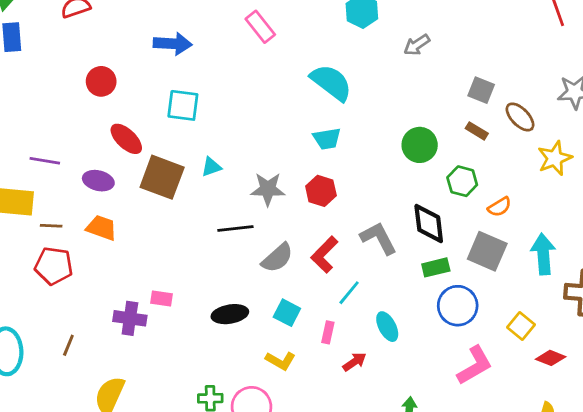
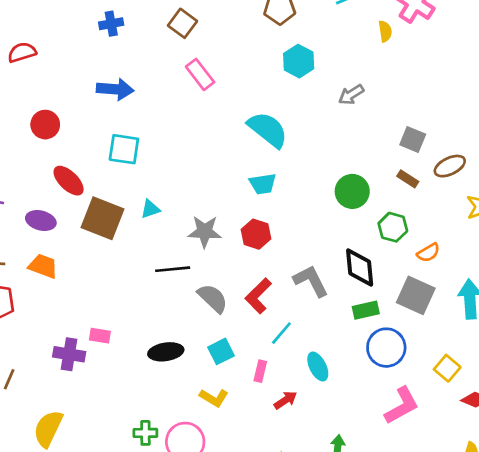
brown ellipse: (520, 117) -> (450, 166), turned -72
gray semicircle: (277, 258) -> (213, 298), turned -96
cyan square: (287, 313) -> (221, 351), turned 35

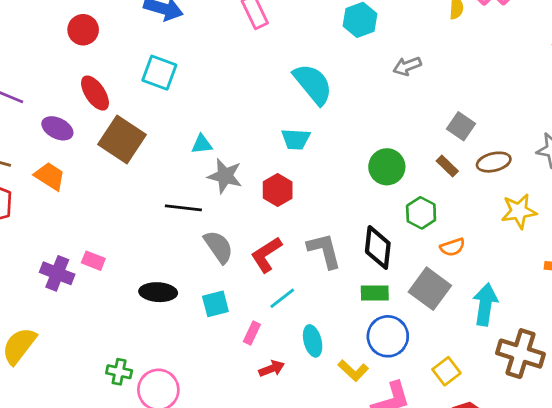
cyan triangle: (150, 209) -> (202, 144), moved
yellow L-shape: (214, 398) -> (353, 371), moved

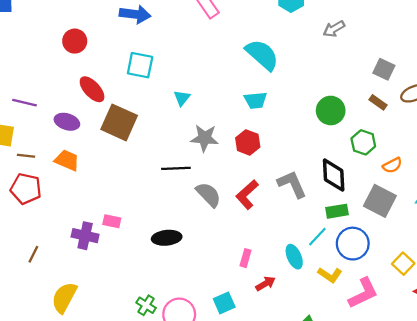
cyan triangle: (202, 144) -> (182, 98), moved, turned -36
cyan line: (282, 298) -> (317, 237), moved
cyan square: (215, 304) -> (224, 303), moved
green cross: (119, 372) -> (146, 305), turned 30

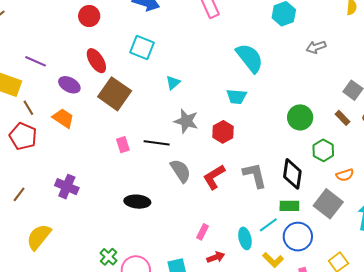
brown line: (26, 156) -> (28, 108), turned 42
pink rectangle: (112, 221) -> (123, 145), moved, turned 49

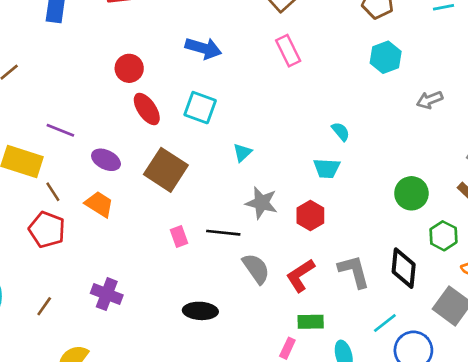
cyan semicircle: (250, 58) -> (341, 131), moved, size x0.5
red ellipse: (96, 61) -> (147, 109), moved
green rectangle: (289, 206) -> (311, 322), moved
cyan line: (268, 225) -> (385, 323), moved

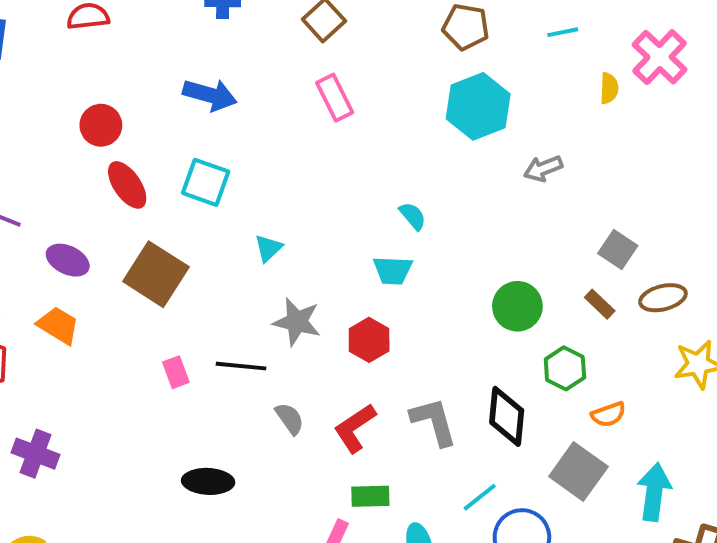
cyan hexagon: (386, 57) -> (478, 106), size x1.4
gray semicircle: (256, 269) -> (290, 419), size x0.7
purple cross: (107, 294) -> (36, 454), moved

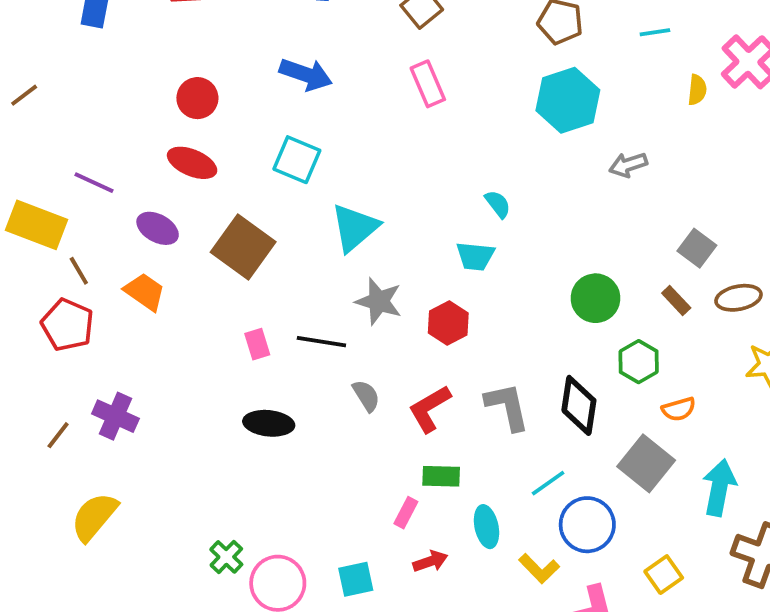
red ellipse: (127, 185) -> (192, 163), moved, turned -36
cyan triangle: (268, 248) -> (355, 228), size x1.8
black ellipse: (208, 481) -> (269, 423), moved

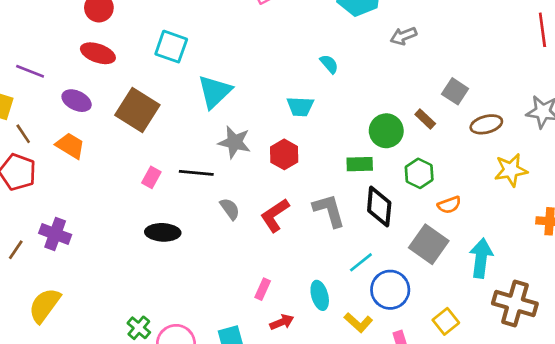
cyan semicircle: (498, 204) -> (329, 64), moved
brown rectangle: (676, 301) -> (425, 119), moved
pink rectangle: (257, 344) -> (151, 177), turned 50
green rectangle: (441, 476) -> (360, 164), moved

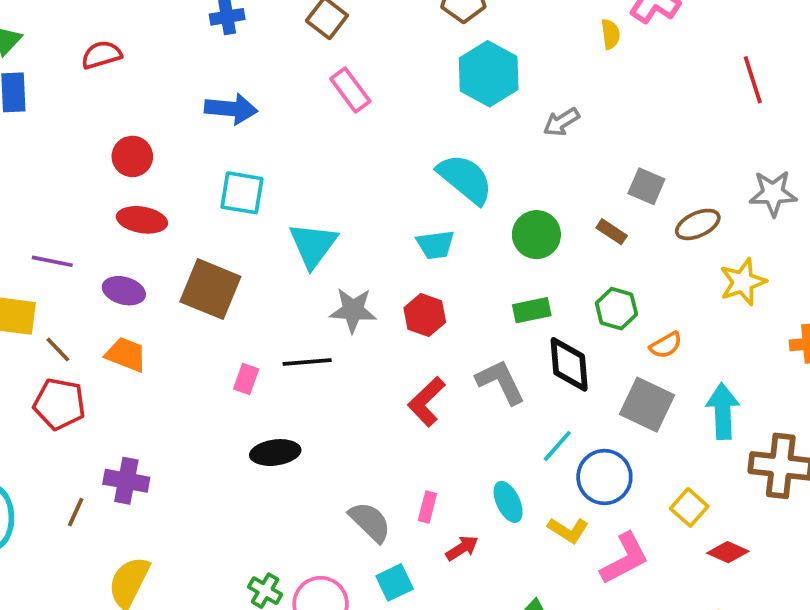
cyan semicircle: (329, 64) -> (465, 179), size x2.0
green circle: (386, 131) -> (536, 235), moved
gray semicircle: (230, 209) -> (370, 522), moved, size x1.4

